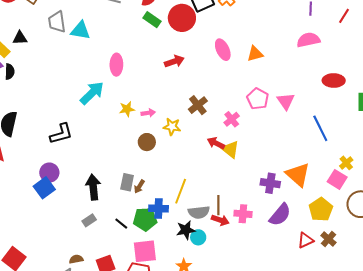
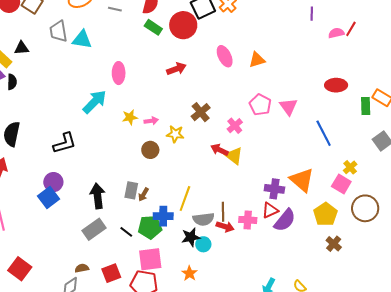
red line: (344, 16) -> (351, 29), moved
pink semicircle: (308, 40) -> (336, 33), moved, size x0.7
gray rectangle: (89, 220) -> (94, 229), size x1.6
red triangle: (306, 240) -> (270, 210), moved

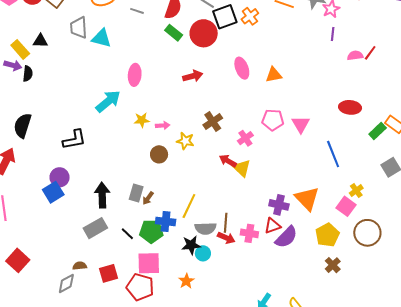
pink pentagon: (260, 105) -> (273, 120), turned -30
green rectangle: (366, 106) -> (378, 131), turned 42

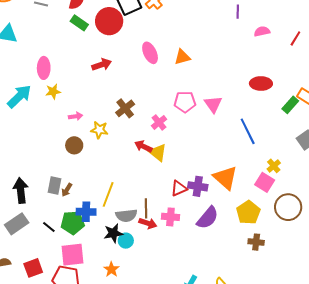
red line: (370, 53) -> (295, 38), moved
yellow star: (142, 120) -> (53, 91), moved
red triangle: (273, 226) -> (179, 188), moved
brown cross: (333, 265) -> (256, 242), turned -35

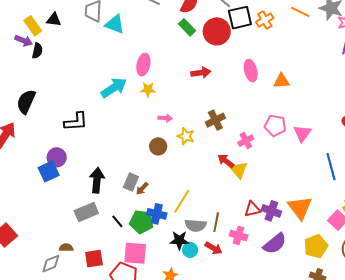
red arrow: (148, 223) -> (214, 248), moved

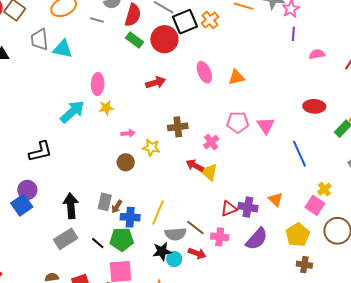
brown cross: (215, 120) -> (178, 127), turned 30
orange triangle: (300, 208) -> (276, 199), size x0.6
blue cross: (157, 214) -> (130, 217), moved
brown line: (216, 222) -> (195, 227), turned -54

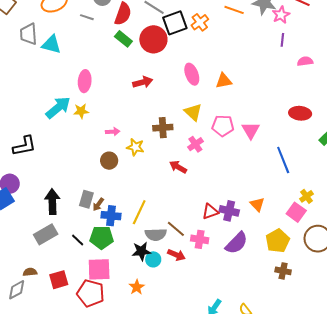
yellow star: (106, 108) -> (81, 111), moved
yellow triangle: (209, 172) -> (193, 112), moved

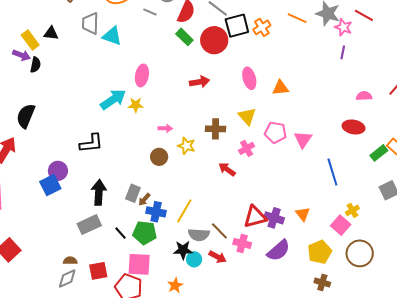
pink star: (281, 15) -> (343, 27), turned -30
pink semicircle: (305, 61) -> (364, 96), moved
black L-shape: (24, 146) -> (91, 143), moved
red triangle: (210, 212) -> (255, 217), size x1.4
gray diamond: (17, 290) -> (67, 278), moved

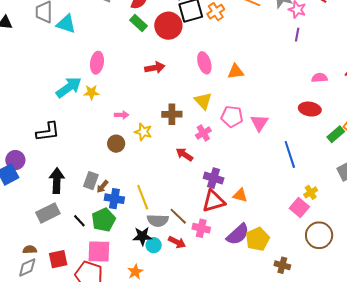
yellow line: (184, 211) -> (143, 197), turned -50
orange triangle: (303, 214) -> (240, 195), moved, turned -35
purple cross: (274, 218) -> (214, 178), moved
green pentagon: (145, 233) -> (104, 220), turned -30
yellow pentagon: (320, 252) -> (257, 239), moved

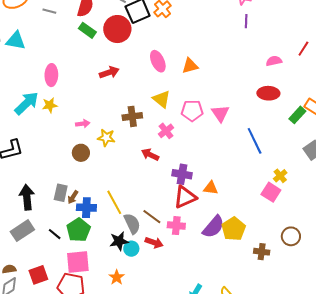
gray semicircle: (158, 220) -> (132, 224), turned -110
brown circle: (319, 235) -> (291, 236), moved, size x0.7

